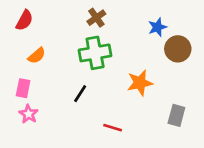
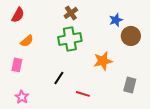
black line: (80, 94) -> (59, 78), moved
pink star: (29, 114) -> (22, 97), moved

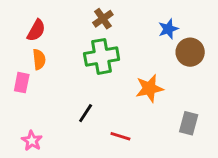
red semicircle: (18, 15) -> (36, 30), moved
orange semicircle: (27, 41) -> (39, 59), turned -56
pink rectangle: (17, 65) -> (22, 83), moved

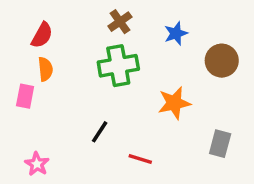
blue star: (168, 29) -> (176, 33), moved

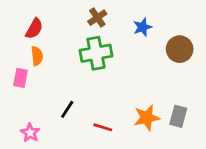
orange star: (174, 103) -> (147, 118), moved
black line: (100, 132) -> (67, 109), moved
red line: (140, 159) -> (103, 127), moved

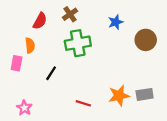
brown cross: (97, 18) -> (70, 14), moved
red semicircle: (34, 29) -> (40, 21), moved
black line: (67, 109) -> (51, 73), moved
gray rectangle: (178, 116) -> (145, 94), turned 66

